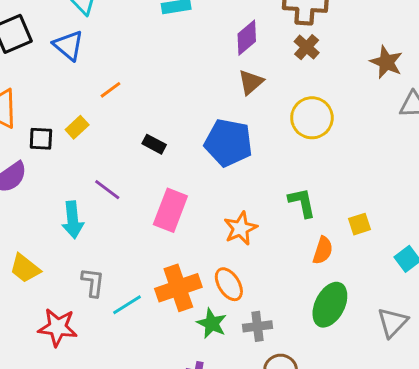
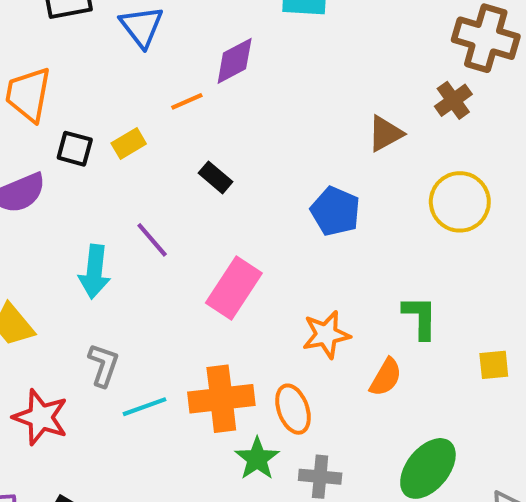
purple diamond: (247, 38) -> (235, 61), moved
brown cross: (307, 47) -> (453, 100), moved
blue pentagon: (228, 143) -> (335, 211), size x0.7
black rectangle: (154, 144) -> (215, 177), moved
orange semicircle: (323, 250) -> (386, 377), moved

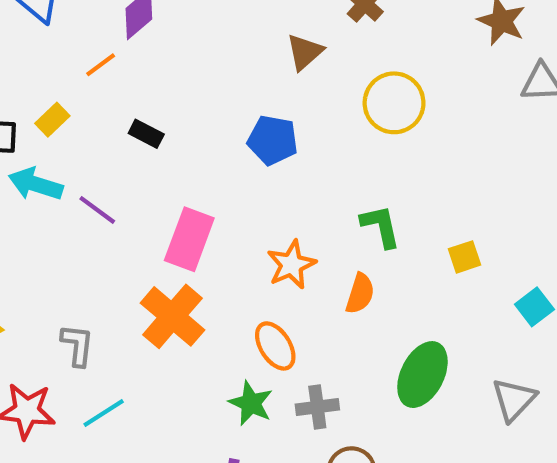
cyan arrow: (94, 272) -> (36, 184), moved, turned 114
orange cross: (221, 399) -> (172, 316), moved, turned -30
cyan line: (144, 407) -> (104, 413), moved

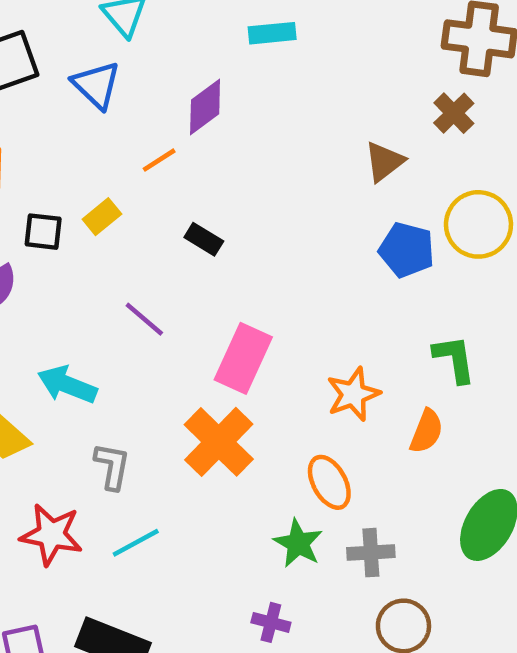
blue pentagon: (273, 140) -> (407, 250), moved
cyan arrow: (36, 184) -> (67, 385), moved

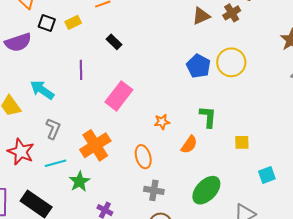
brown triangle: (384, 162) -> (201, 16), moved
purple line: (144, 319) -> (81, 70), turned 36
orange star: (353, 394) -> (162, 122), size x0.7
orange cross: (219, 442) -> (95, 145), moved
green star: (298, 543) -> (79, 182), moved

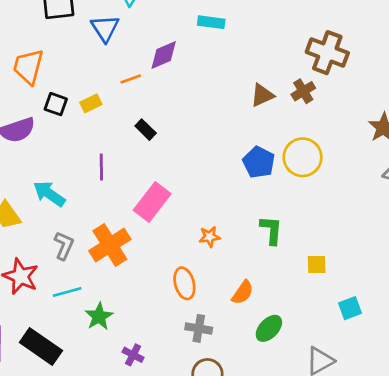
orange cross: (95, 145) -> (110, 245), moved
orange semicircle: (189, 145) -> (243, 292), moved
green ellipse: (206, 190) -> (269, 328), size x0.7

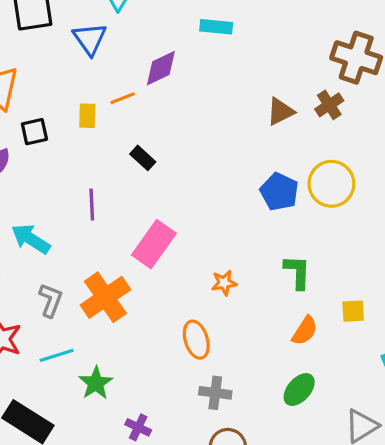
yellow rectangle: (91, 103) -> (87, 116), moved, turned -60
black square: (56, 104) -> (34, 132), turned -30
orange semicircle: (243, 292) -> (305, 331), moved

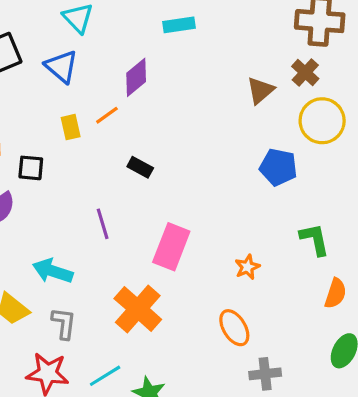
yellow rectangle: (87, 116) -> (71, 127), moved
black square: (34, 132) -> (31, 168), turned 32
yellow circle: (331, 184) -> (322, 121), moved
gray L-shape: (51, 300) -> (64, 323), moved

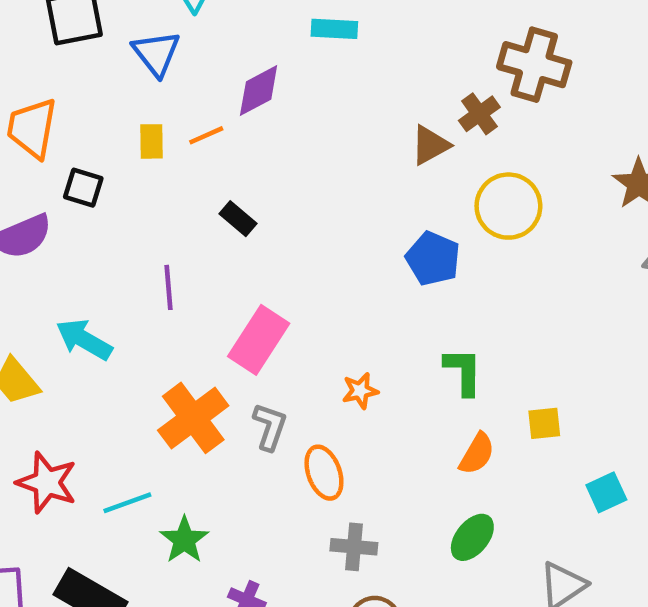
brown cross: (305, 72) -> (479, 114), moved
gray L-shape: (64, 323) -> (270, 427), moved

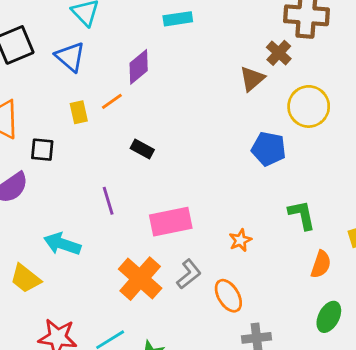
pink rectangle: (259, 340) -> (171, 222), turned 57
gray L-shape: (270, 427) -> (189, 274), turned 44

